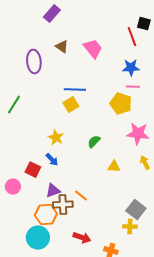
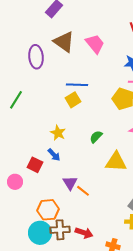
brown triangle: (62, 47) -> (64, 42), size x1.6
yellow triangle: (114, 167) -> (116, 162), size x1.6
purple triangle: (53, 191) -> (70, 183), moved, turned -42
brown cross: (63, 205) -> (60, 230), moved

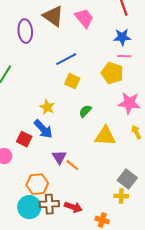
blue line: (77, 85) -> (66, 59), turned -30
yellow square: (73, 100) -> (72, 81), moved, turned -35
blue arrow: (54, 155) -> (43, 129), size x1.5

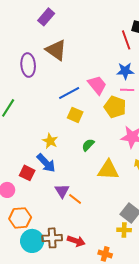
pink trapezoid: (84, 18) -> (97, 85), moved
orange hexagon: (37, 184) -> (20, 218), moved

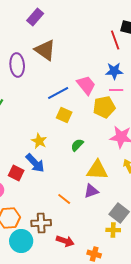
yellow pentagon: (115, 107) -> (104, 107), turned -30
purple triangle: (62, 191) -> (91, 191), moved, turned 42
brown cross: (52, 238) -> (41, 223), moved

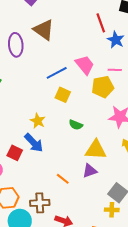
red line: (115, 40) -> (101, 23), moved
blue star: (114, 71) -> (116, 40), moved, turned 30
green semicircle: (77, 145) -> (76, 125), turned -112

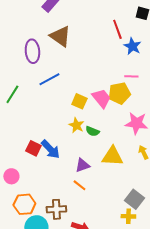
pink trapezoid: (85, 65) -> (101, 98), moved
blue line: (57, 73) -> (49, 79), moved
yellow star: (38, 121) -> (76, 125), moved
red square: (15, 153) -> (33, 148), moved
purple triangle: (90, 171) -> (82, 165), moved

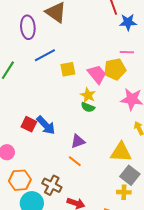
blue star: (132, 46) -> (128, 22), turned -30
yellow square: (79, 101) -> (68, 69), moved, turned -35
yellow star: (76, 125) -> (88, 95), moved
yellow triangle: (112, 156) -> (121, 152), moved
brown cross: (56, 209) -> (52, 185), turned 30

